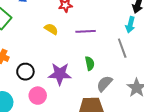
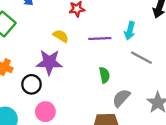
cyan arrow: (130, 25) -> (130, 31), moved
gray line: (122, 48) -> (141, 58), turned -42
purple star: (60, 74) -> (49, 62), moved

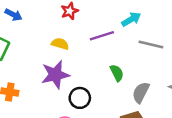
cyan arrow: (130, 31) -> (131, 19), turned -120
black circle: (31, 84) -> (80, 98), moved

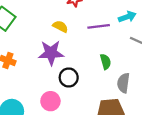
gray semicircle: (141, 92) -> (123, 83), turned -30

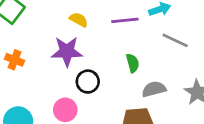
gray semicircle: (123, 83) -> (154, 89), turned 66

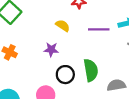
purple star: (67, 51) -> (51, 50), size x0.6
green semicircle: (133, 63) -> (91, 70), moved, size x1.5

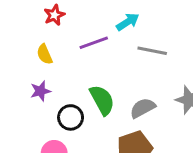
yellow semicircle: (63, 26) -> (45, 54), turned -128

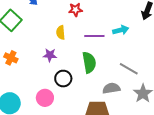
gray line: (152, 51) -> (129, 69), moved
green semicircle: (102, 100) -> (89, 62), moved

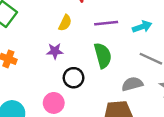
cyan arrow: (121, 30) -> (142, 27), moved
yellow semicircle: (61, 32) -> (65, 23), turned -144

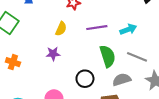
green semicircle: (103, 56) -> (108, 56), moved
black circle: (74, 78) -> (85, 79), moved

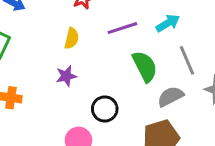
gray line: (137, 57) -> (187, 60), turned 54
black circle: (85, 79) -> (105, 109), moved

